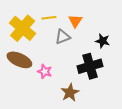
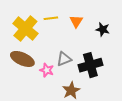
gray triangle: (63, 37) -> (64, 59), moved
black star: (103, 41) -> (103, 29), moved

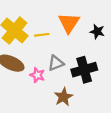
yellow line: (51, 18) -> (42, 35), moved
orange triangle: (76, 21) -> (69, 23), size x1.5

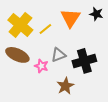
black star: (97, 32) -> (96, 14), moved
yellow line: (42, 35) -> (45, 29), turned -32

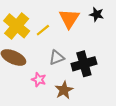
pink star: (41, 66) -> (39, 80), moved

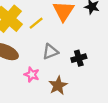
black cross: (84, 64) -> (79, 58), size x0.6

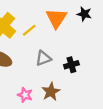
pink star: (32, 75) -> (25, 95), moved

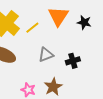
black star: (84, 14) -> (84, 22), moved

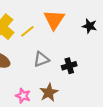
black star: (84, 22) -> (90, 26), moved

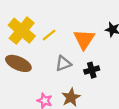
orange triangle: (54, 20) -> (84, 39), moved

